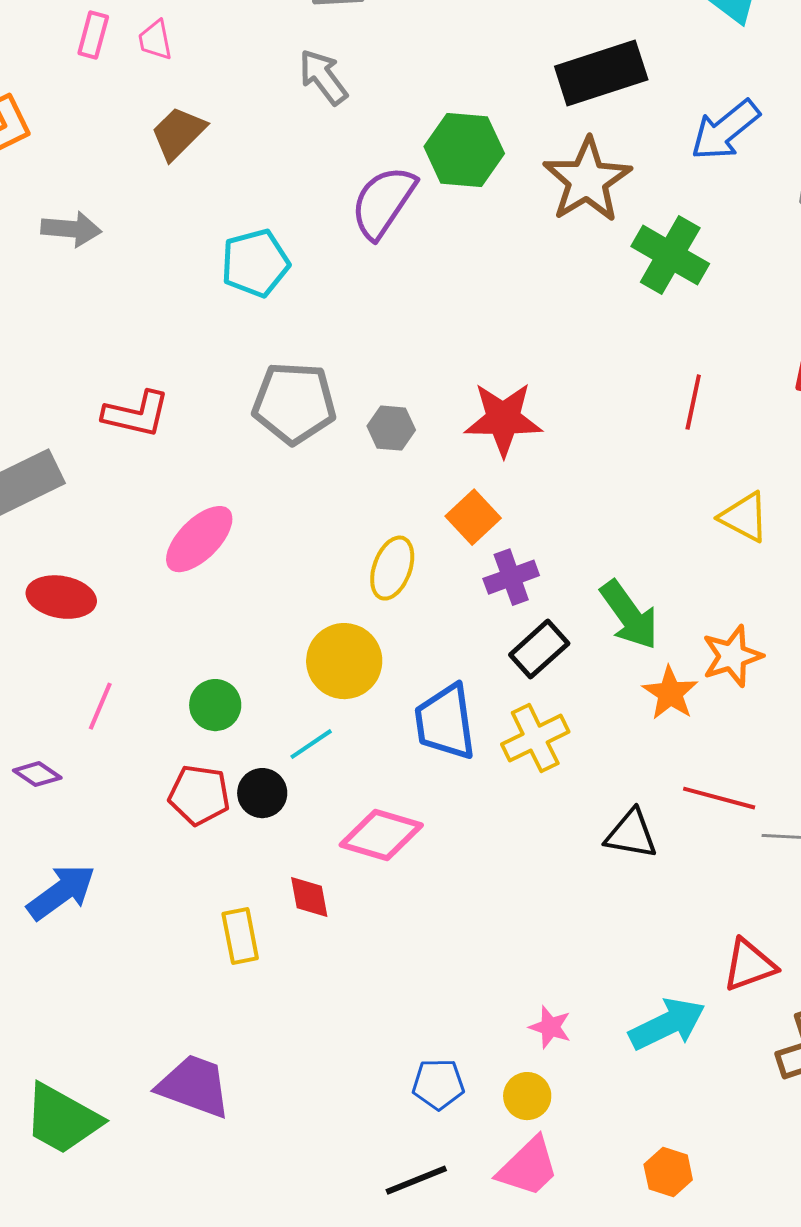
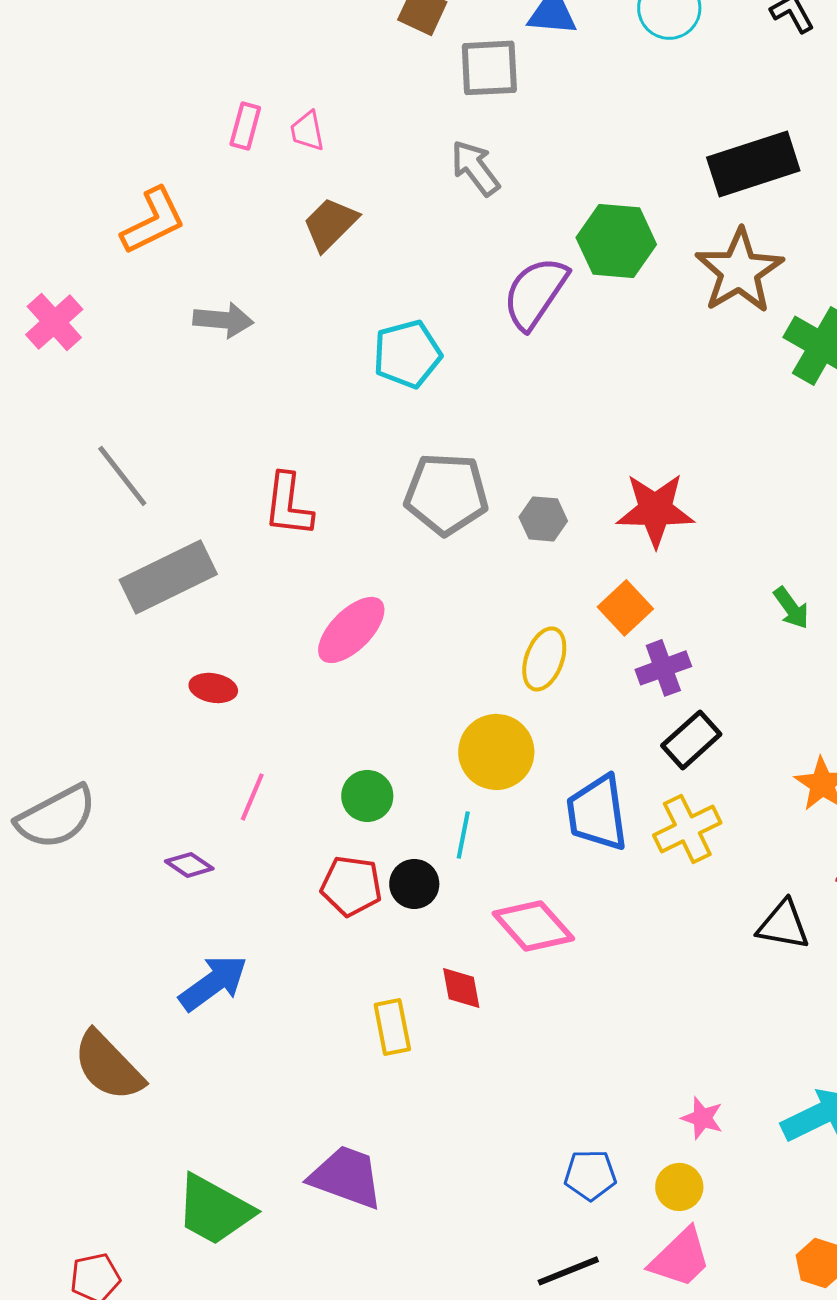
red L-shape: (136, 414) -> (288, 505), turned 84
red ellipse: (61, 597) -> (213, 688), size x0.7
green arrow: (629, 615) -> (791, 608), moved, size x0.6
cyan line: (311, 744) -> (463, 835), turned -45
pink diamond: (381, 835) -> (533, 926), turned 32

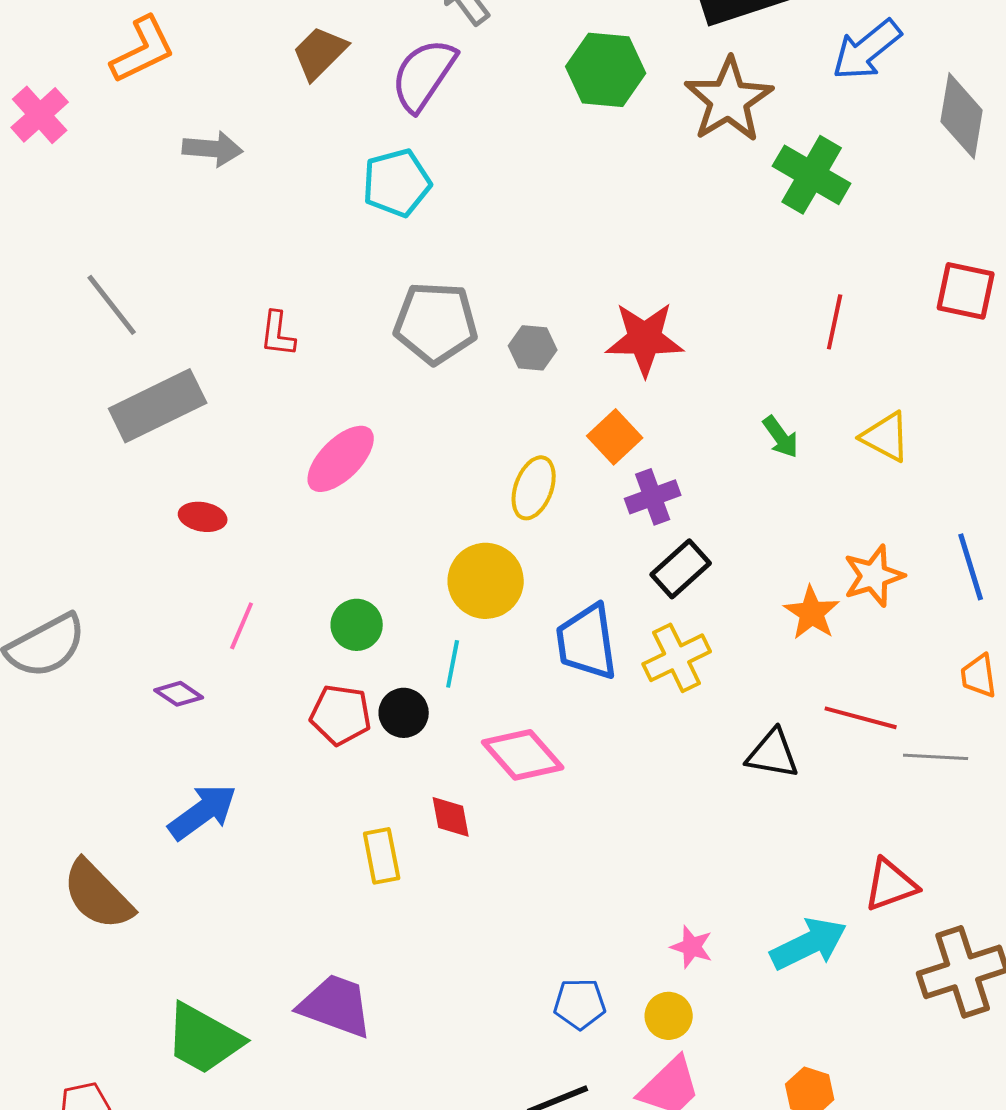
purple semicircle: (535, 293) -> (424, 75), moved
pink cross: (54, 322) -> (40, 115), moved
red L-shape: (288, 505) -> (278, 334), size x0.7

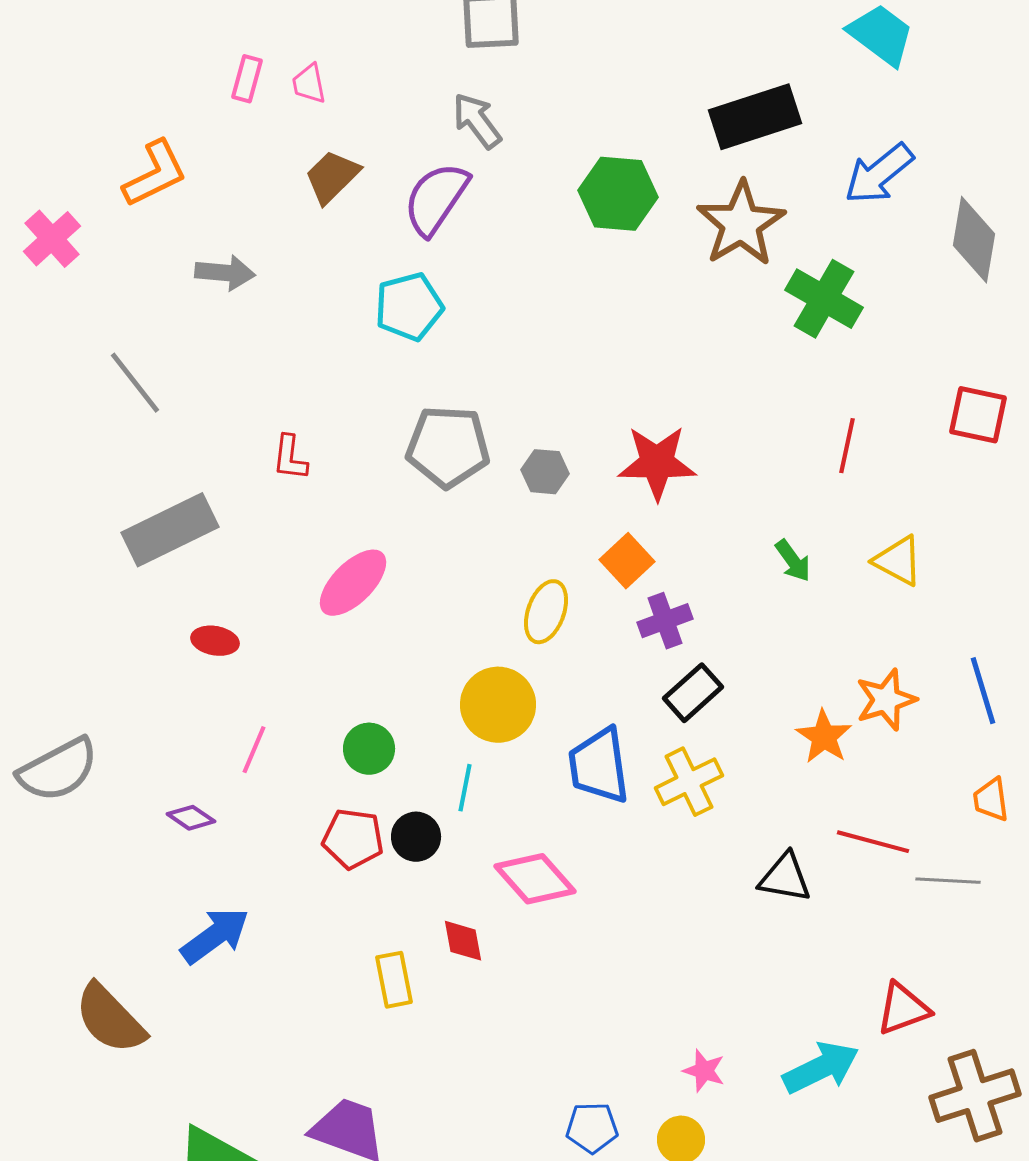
gray line: (112, 305) -> (135, 383), moved

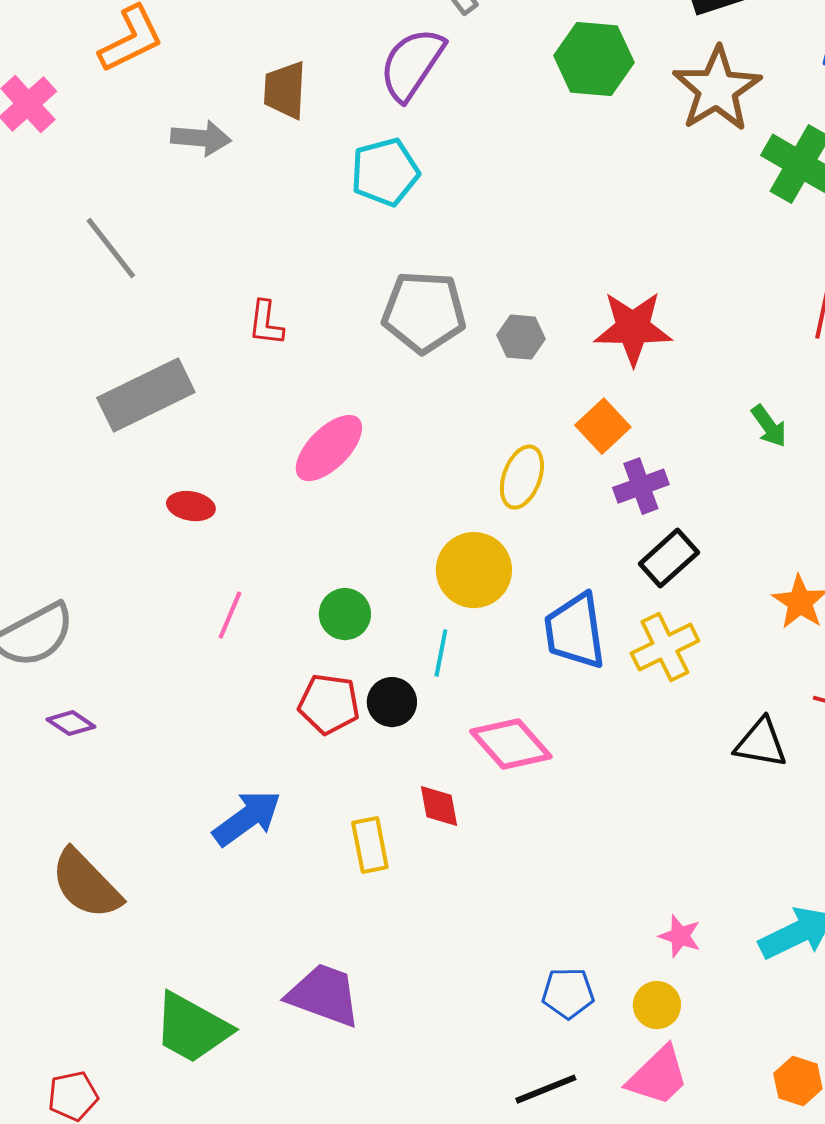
brown trapezoid: (332, 177) -> (285, 90), moved, turned -42
purple diamond: (191, 818) -> (71, 723), moved
blue arrow: (215, 936) -> (247, 818), moved

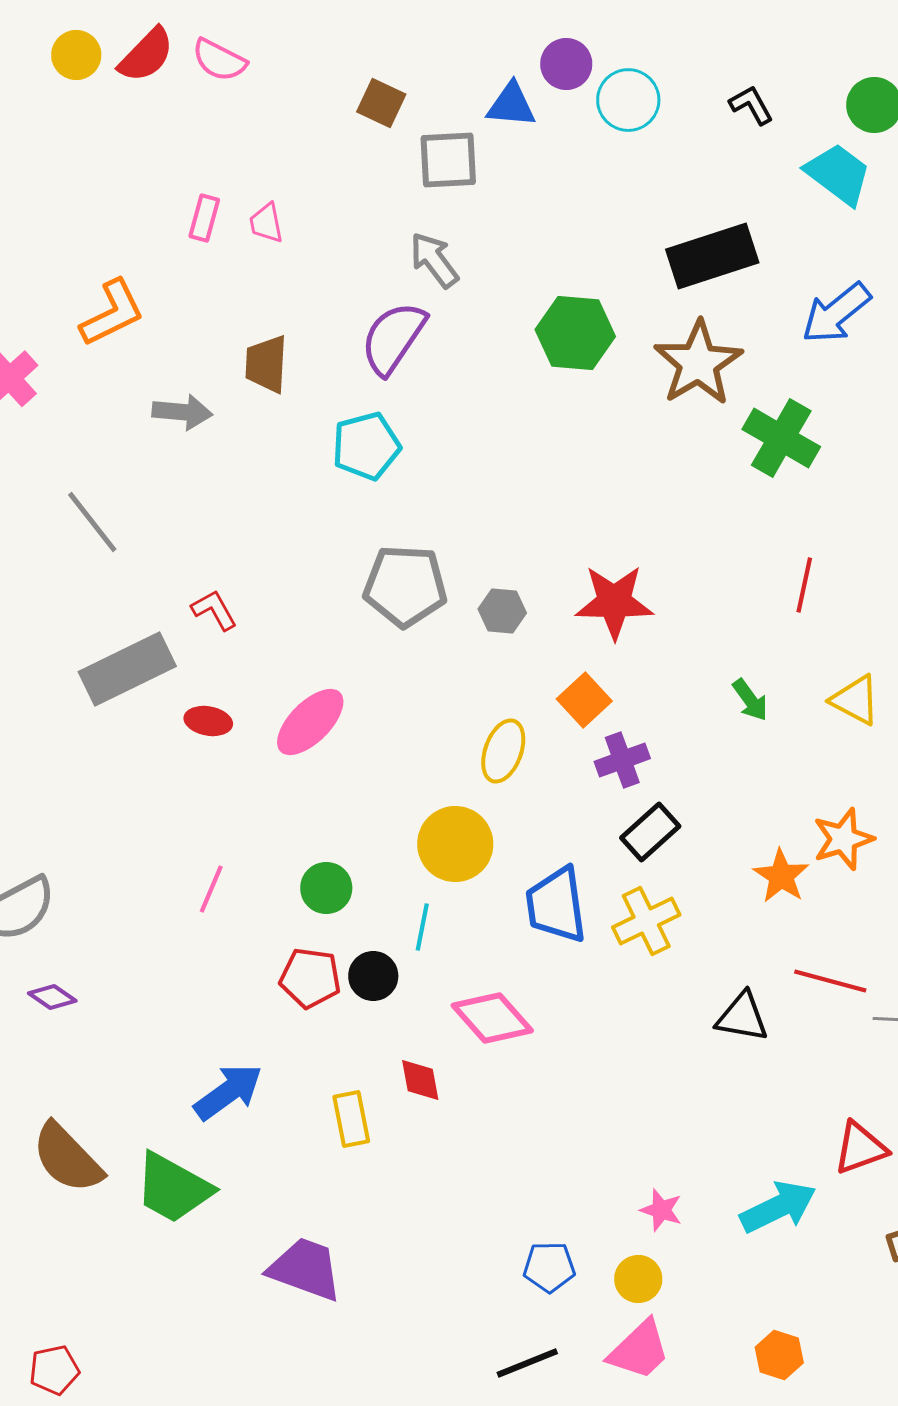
red L-shape: (266, 323) -> (214, 610), moved, turned 144
red ellipse: (191, 506) -> (208, 721), moved
green trapezoid: (192, 1028) -> (173, 1188), moved

